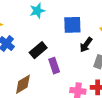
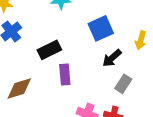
blue square: (72, 25) -> (101, 28), turned -36

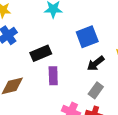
gray rectangle: (123, 84) -> (96, 90), moved

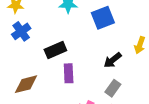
blue square: (87, 37) -> (103, 18), moved

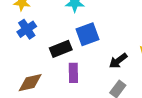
blue square: (103, 18) -> (88, 34), moved

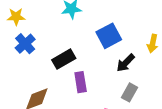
blue square: (88, 34) -> (109, 36), moved

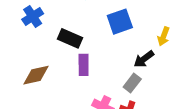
black rectangle: (64, 59) -> (70, 38), turned 45
black arrow: (126, 63) -> (144, 59), moved

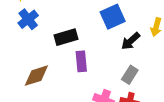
black rectangle: (70, 38) -> (66, 37), turned -35
black arrow: (144, 59) -> (131, 41), moved

